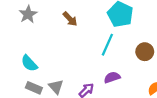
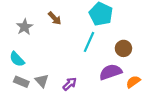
gray star: (28, 14) -> (25, 27), moved
purple semicircle: (112, 77) -> (111, 72), moved, size x1.5

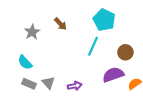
purple arrow: (70, 84) -> (75, 86), turned 32

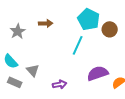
brown arrow: (60, 24) -> (46, 23), turned -48
brown circle: (125, 52) -> (110, 29), moved
gray triangle: (48, 83) -> (33, 70), moved

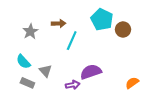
cyan line: (78, 45) -> (72, 41), moved
purple semicircle: (98, 73) -> (91, 72), moved

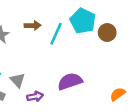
cyan line: (72, 41) -> (56, 34), moved
purple arrow: (73, 85) -> (35, 97), moved

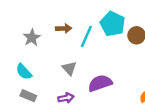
gray triangle: (18, 80) -> (69, 68), moved

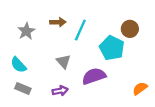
cyan pentagon: (113, 24) -> (112, 48), moved

